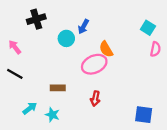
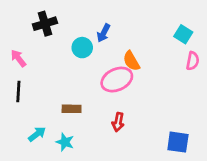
black line: (15, 74) -> (18, 91), turned 63

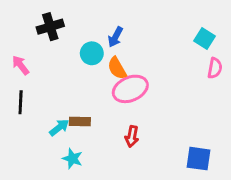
orange semicircle: (131, 61) -> (117, 68), moved
cyan arrow: (37, 134) -> (59, 127), moved

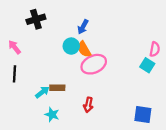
cyan square: (204, 38) -> (147, 65), moved
cyan circle: (92, 53) -> (71, 46), moved
red arrow: (132, 136) -> (88, 105), moved

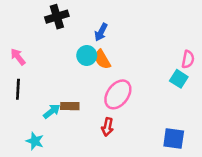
black cross: (36, 19) -> (57, 17), moved
pink ellipse: (94, 64) -> (118, 94), moved, turned -30
cyan star: (52, 115) -> (35, 141), moved

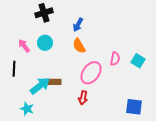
cyan circle: (87, 55) -> (45, 43), moved
pink arrow: (18, 57) -> (24, 46), moved
pink semicircle: (188, 59) -> (115, 59), moved
cyan arrow: (52, 111) -> (40, 86), size x1.5

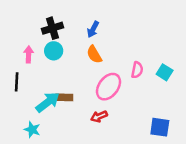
black cross: (44, 13) -> (52, 28), moved
pink arrow: (24, 46) -> (29, 54), turned 40
red arrow: (83, 98) -> (99, 116), turned 56

